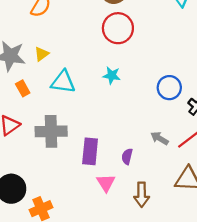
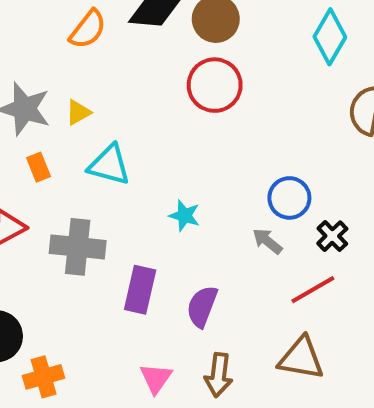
cyan star: (112, 75) -> (184, 216), moved
gray arrow: (160, 138) -> (267, 241), moved
purple semicircle: (127, 156) -> (202, 306), size x1.5
pink triangle: (106, 183) -> (156, 378), moved

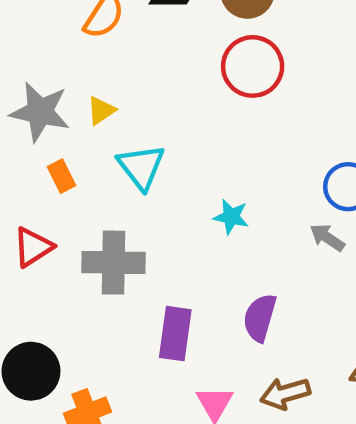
cyan triangle: (109, 165) -> (141, 167), turned 42
purple rectangle: (140, 290) -> (175, 334), moved
brown arrow: (219, 375) -> (285, 394), turned 72

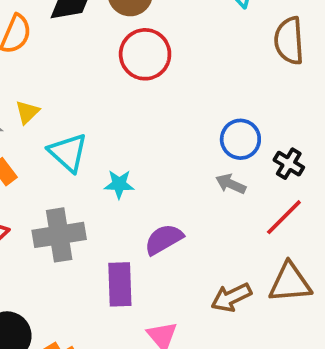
cyan star: (231, 217) -> (119, 184), moved
purple semicircle: (260, 318) -> (164, 239), moved, turned 54
brown arrow: (285, 394) -> (231, 297), moved

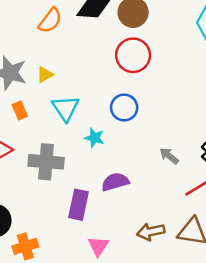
blue circle: (240, 139) -> (124, 108), moved

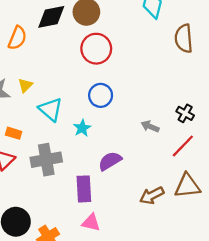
orange rectangle: (20, 110) -> (14, 133), moved, turned -35
cyan star: (94, 138) -> (82, 128), turned -30
pink triangle: (98, 246) -> (91, 223), moved, turned -36

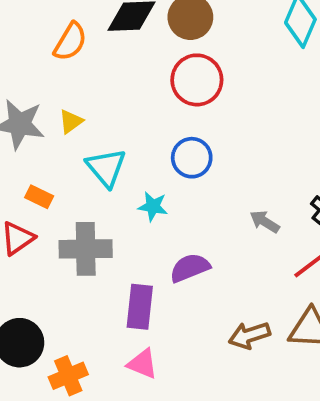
cyan star: (82, 128) -> (153, 206), turned 30

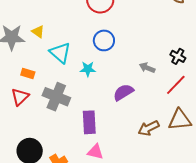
yellow triangle: (71, 121) -> (38, 32), turned -40
gray cross: (86, 249) -> (56, 97), turned 32
purple semicircle: (190, 268) -> (123, 92), moved

